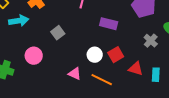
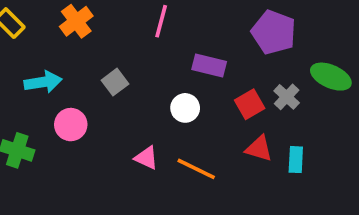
cyan arrow: (19, 21) -> (43, 82), moved
white circle: (95, 55) -> (185, 108), moved
red square: (116, 55) -> (250, 104), moved

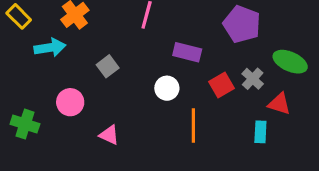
cyan arrow: (43, 82) -> (50, 48), moved
red triangle: (259, 149) -> (279, 104), moved
pink triangle: (146, 158) -> (109, 135), moved
orange line: (196, 169) -> (193, 126), moved, turned 64

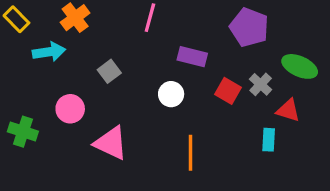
red square: (221, 85) -> (228, 91), turned -30
orange line: (193, 126) -> (191, 153), moved
pink triangle: (109, 135) -> (111, 143), size x1.6

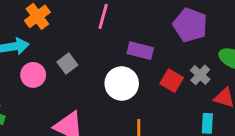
white circle: (171, 94) -> (122, 83), size x1.5
pink circle: (70, 109) -> (33, 75), moved

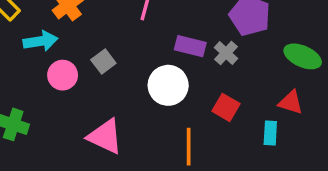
gray cross: (200, 75) -> (226, 53), moved
red square: (172, 81) -> (226, 107), moved

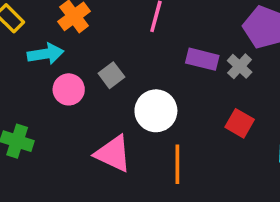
white circle: (168, 85) -> (156, 111), moved
orange line: (189, 147) -> (177, 164), moved

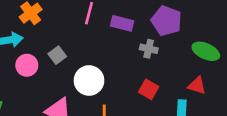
purple rectangle: (202, 59) -> (122, 23), moved
gray cross: (240, 66) -> (149, 49), turned -30

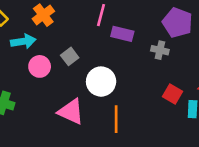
purple rectangle: (122, 23) -> (122, 34), moved
red square: (149, 89) -> (173, 94), moved

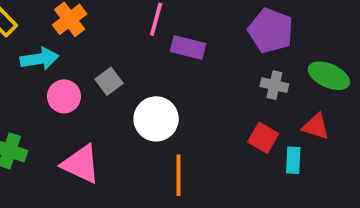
gray cross: (160, 50) -> (274, 85), moved
pink triangle: (71, 112) -> (81, 164), moved

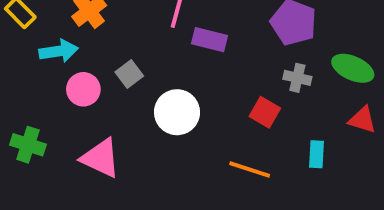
red triangle: (316, 126) -> (362, 120), moved
red square: (263, 138) -> (265, 112), moved
orange line: (179, 175) -> (250, 170), moved, turned -72

